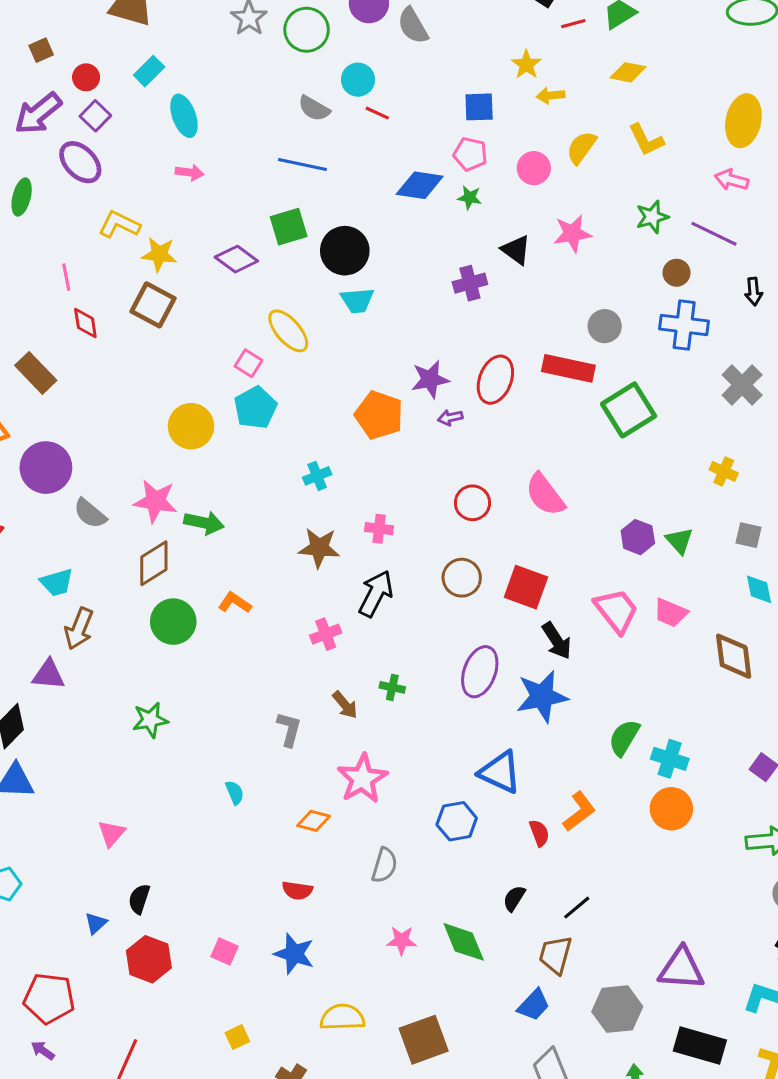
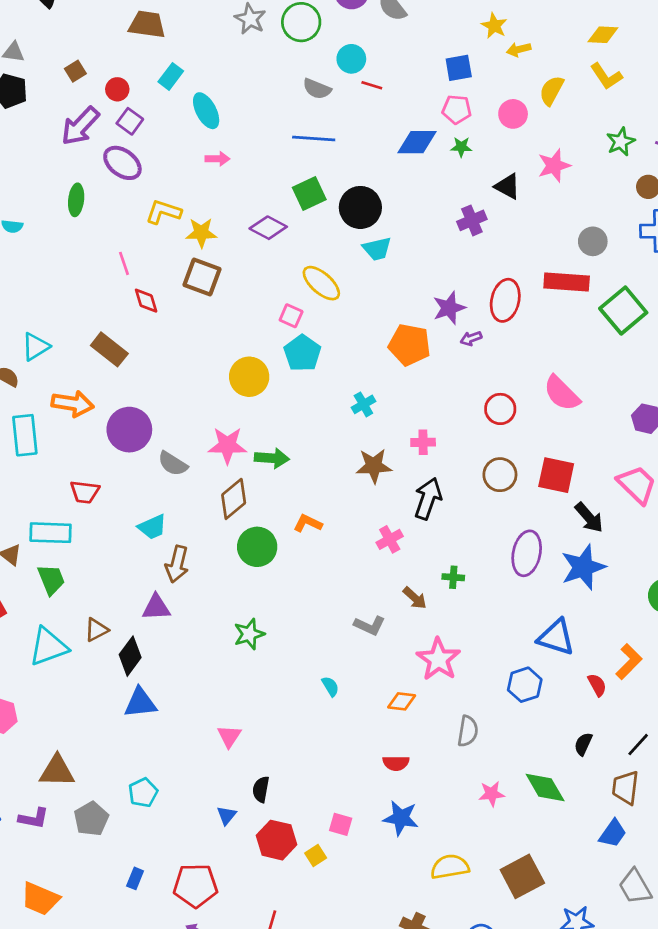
yellow diamond: (628, 72) -> (603, 35), moved
gray L-shape: (289, 729) -> (370, 625), turned 108
yellow square: (237, 1037) -> (316, 856), moved

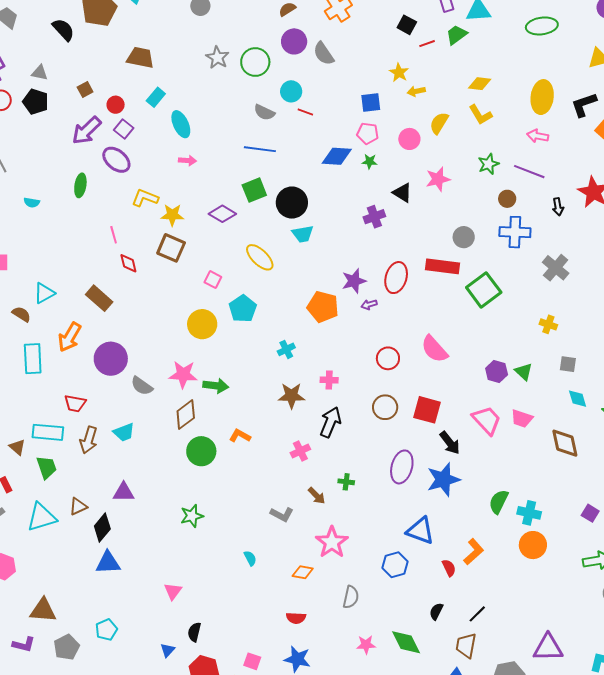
pink square: (291, 316) -> (213, 280), moved
orange arrow: (73, 404) -> (70, 337), turned 108
brown arrow: (177, 564) -> (89, 440), moved

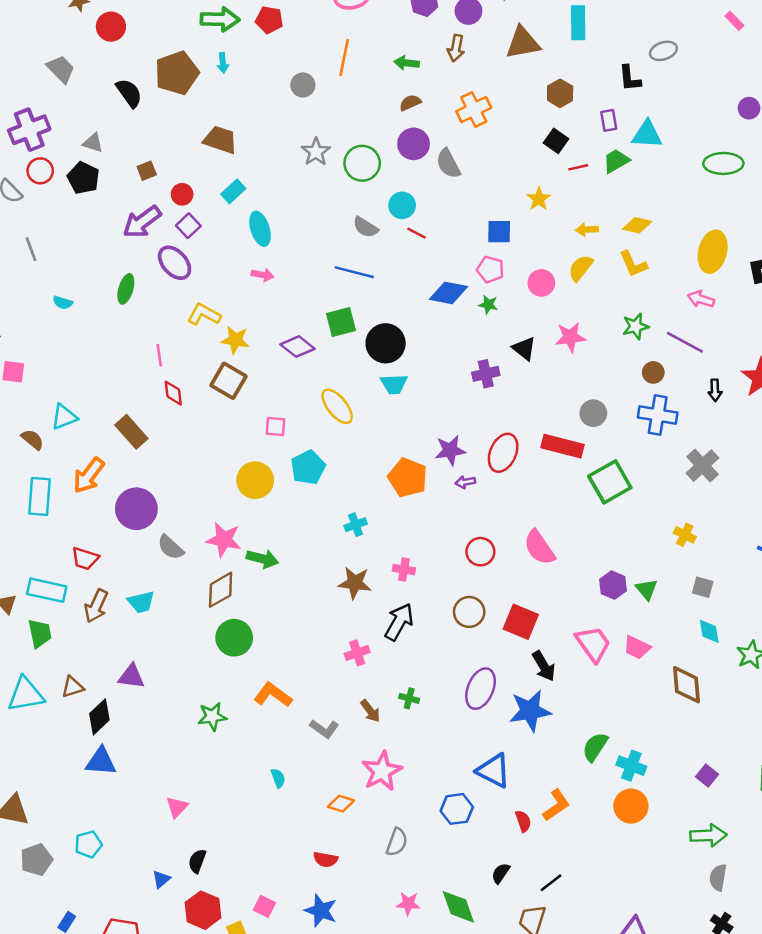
yellow arrow: (416, 91) -> (587, 230), moved
pink square: (213, 280) -> (275, 427), turned -30
orange L-shape: (240, 436) -> (273, 695), moved, size x1.4

